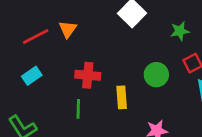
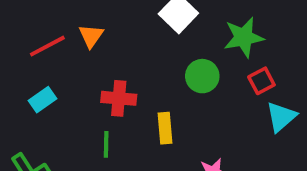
green star: (180, 31) -> (244, 37), size x1.5
green circle: (156, 75) -> (202, 76), moved

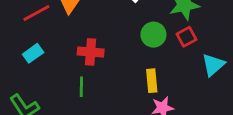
red square: (261, 81) -> (187, 37), moved
yellow rectangle: (165, 128) -> (152, 81), moved

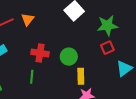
green circle: (153, 35) -> (69, 57), moved

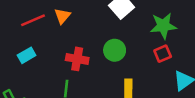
green circle: (69, 57) -> (115, 50), moved

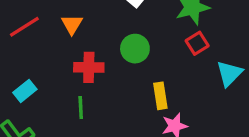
orange triangle: (62, 16) -> (72, 24), moved
cyan rectangle: (27, 55) -> (25, 91), moved

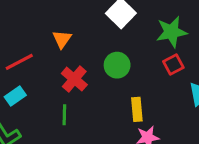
red line: (24, 27) -> (19, 62), moved
red cross: (89, 67) -> (74, 79), turned 35

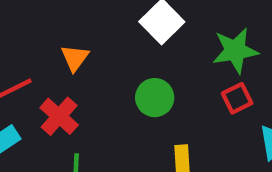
red cross: (74, 79) -> (59, 116), moved

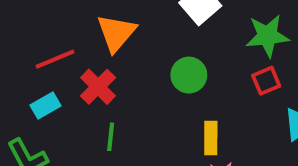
orange triangle: (75, 58) -> (116, 33), size x1.5

